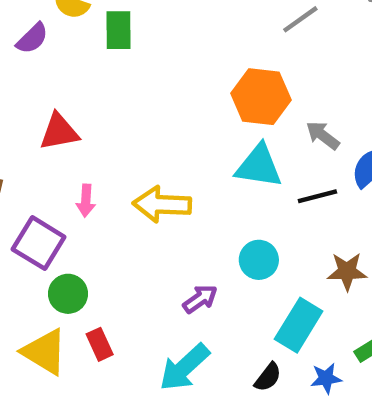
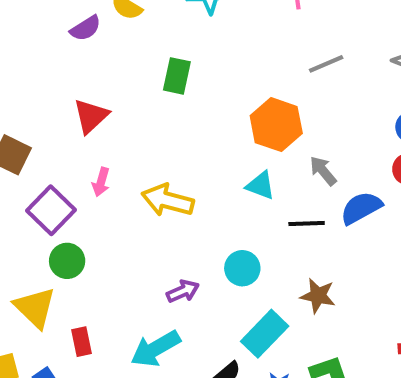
green rectangle: (118, 30) -> (177, 76), moved
red triangle: (59, 132) -> (91, 116), turned -45
cyan triangle: (259, 166) -> (261, 185), size x0.7
red rectangle: (100, 344) -> (81, 342), moved

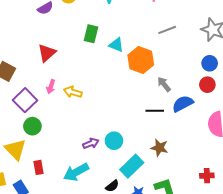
cyan triangle: (261, 185) -> (116, 45), moved
yellow arrow: (168, 200) -> (73, 92), moved, size x0.7
cyan circle: (242, 268) -> (114, 141), moved

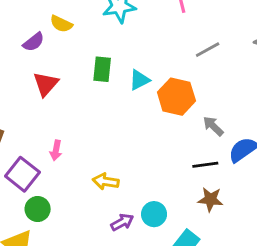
cyan triangle: (116, 45) -> (139, 80), turned -42
red triangle: (47, 53) -> (46, 84), moved
yellow arrow: (73, 92) -> (106, 182), moved
brown star: (159, 148) -> (210, 199), moved

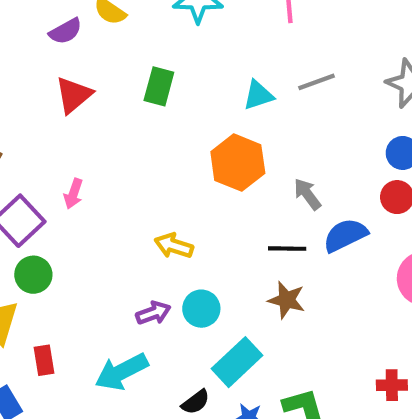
cyan triangle: (139, 80) -> (258, 95), moved
orange hexagon: (176, 97) -> (238, 163), moved
yellow arrow: (106, 182) -> (174, 246), moved

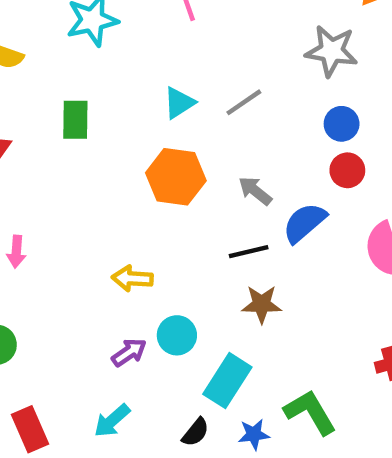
gray line: (316, 82) -> (244, 102), moved
red rectangle: (44, 360) -> (30, 429), size x1.4
cyan arrow: (121, 372) -> (112, 421), size x0.7

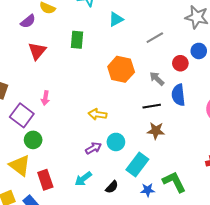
cyan triangle: (179, 103) -> (116, 19), moved
red circle: (347, 170) -> (180, 63), moved
blue semicircle: (304, 223) -> (178, 95), turned -60
black semicircle: (196, 432) -> (112, 187), moved

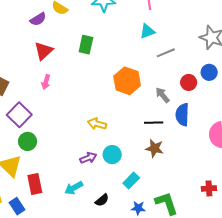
cyan triangle: (116, 19) -> (147, 31), moved
pink arrow: (45, 98) -> (46, 82), moved
cyan rectangle: (137, 164) -> (131, 180), size x0.7

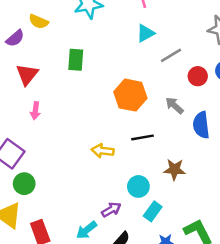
red circle: (189, 82) -> (198, 76), moved
black line: (154, 123) -> (142, 137), moved
cyan circle: (112, 155) -> (138, 186), moved
purple arrow: (88, 158) -> (111, 210), moved

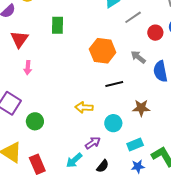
yellow arrow: (103, 151) -> (84, 107), moved
green circle: (24, 184) -> (35, 121), moved
cyan rectangle: (153, 211) -> (135, 145), moved, turned 35

